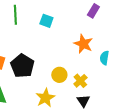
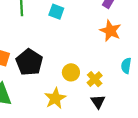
orange star: (83, 44) -> (110, 31), moved
cyan semicircle: (104, 58) -> (126, 66), moved

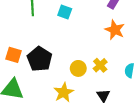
cyan semicircle: (126, 66) -> (129, 71), moved
yellow cross: (95, 79) -> (100, 65), moved

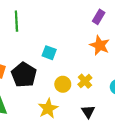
cyan square: (65, 12) -> (49, 53), moved

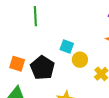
yellow circle: (63, 84) -> (80, 60), moved

